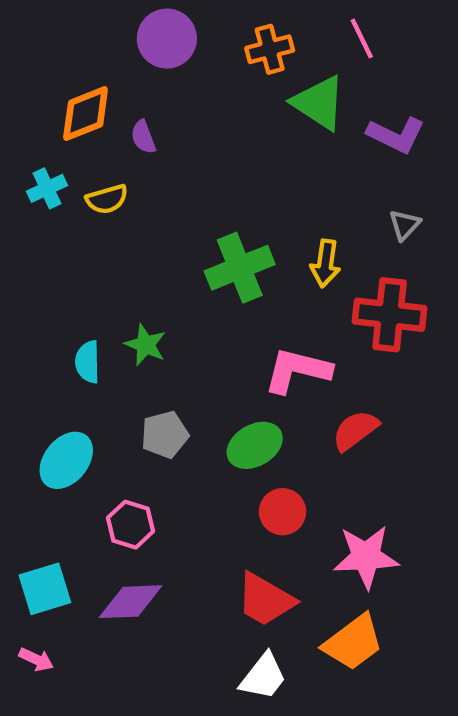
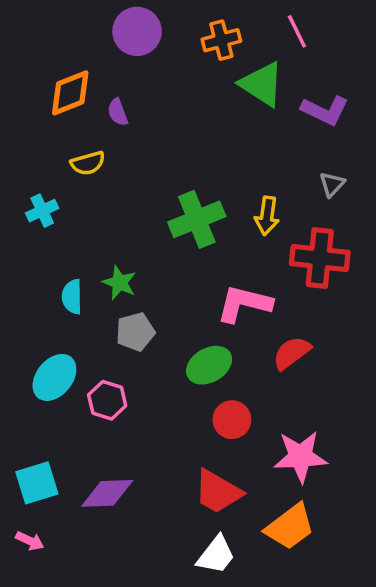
cyan cross: (47, 188) -> (42, 211), moved
gray pentagon: (165, 435) -> (135, 332), moved
pink hexagon: (130, 525) -> (107, 400), moved

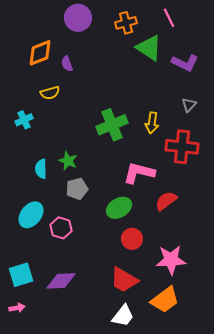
pink arrow: (30, 541) -> (17, 308), turned -35

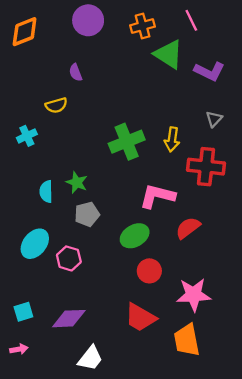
orange diamond: (40, 53) -> (25, 32), moved
cyan square: (21, 275) -> (23, 312), size x0.7
orange trapezoid: (165, 300) -> (187, 340), turned 116
white trapezoid: (123, 316) -> (90, 358), moved

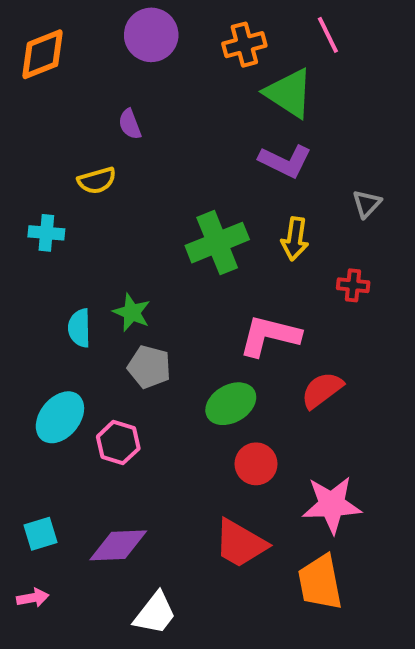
purple L-shape: (209, 71) -> (285, 161), moved
cyan cross: (27, 136) -> (46, 233), turned 30
red cross: (206, 167) -> (353, 285), size x0.5
gray pentagon: (87, 214) -> (149, 367), turned 30

